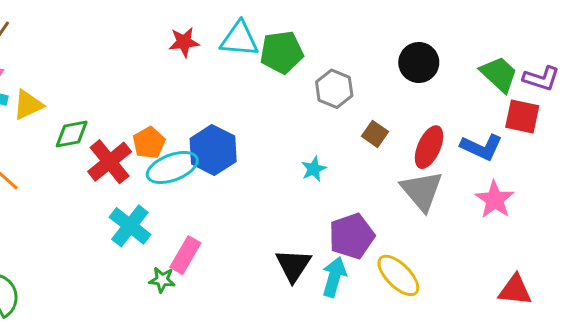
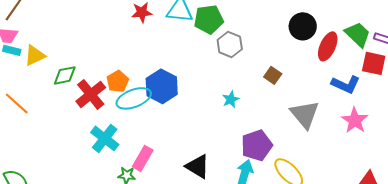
gray hexagon: (334, 89) -> (230, 44), moved
red ellipse: (429, 147) -> (328, 46), moved
black triangle: (293, 265) -> (198, 166), moved, turned -32

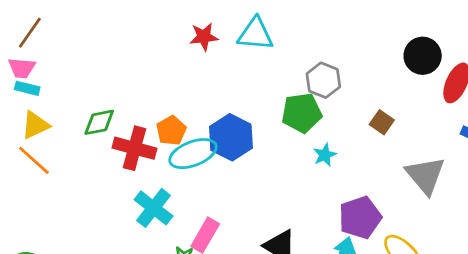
green pentagon: (209, 19) -> (302, 113), moved
yellow triangle: (35, 55) -> (35, 125), moved
red cross: (91, 94) -> (135, 148), turned -36

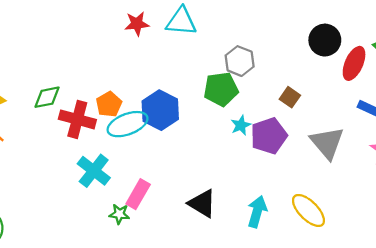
purple pentagon: (360, 217) -> (269, 136), moved

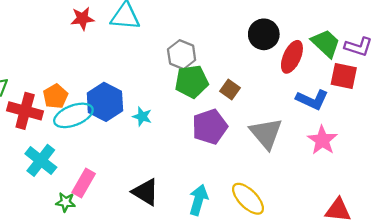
green pentagon: (221, 89) -> (192, 82), moved
cyan star: (241, 125) -> (142, 117), moved, turned -30

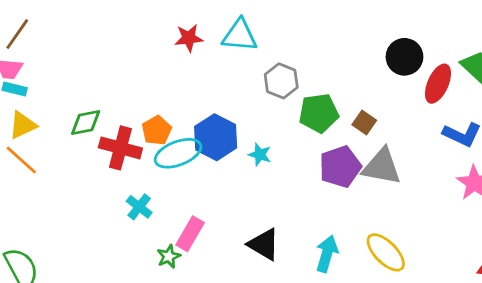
gray hexagon: (182, 55) -> (281, 81), moved
gray triangle: (266, 133) -> (382, 167), moved, turned -39
cyan cross: (41, 160) -> (139, 207), size x0.7
green star: (66, 202) -> (169, 256), turned -30

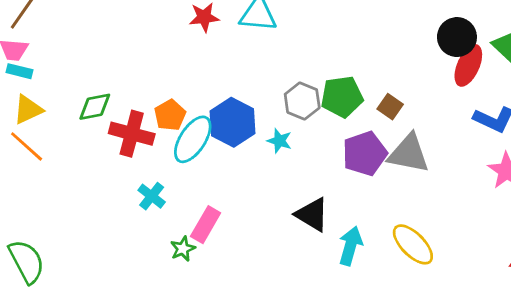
black circle: (404, 57) -> (457, 37), moved
gray hexagon: (281, 81) -> (302, 101), moved
cyan ellipse: (178, 153) -> (193, 139), turned -36
black triangle: (264, 244) -> (312, 215), moved

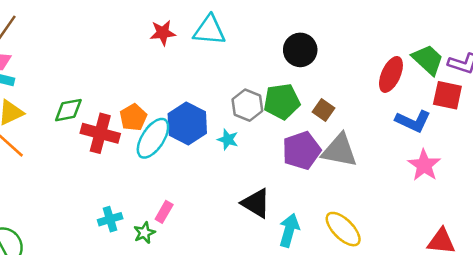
black circle: (457, 37) -> (300, 50), moved
cyan cross: (152, 196) -> (110, 219), moved, turned 35
pink rectangle: (206, 225) -> (164, 212), size x0.7

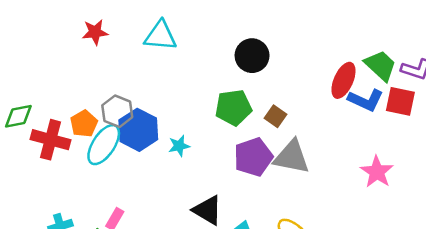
red star: (163, 33) -> (95, 32), moved
gray hexagon: (247, 105) -> (117, 111), moved
blue L-shape: (413, 121) -> (366, 100), moved
cyan star: (228, 139) -> (179, 146), turned -30

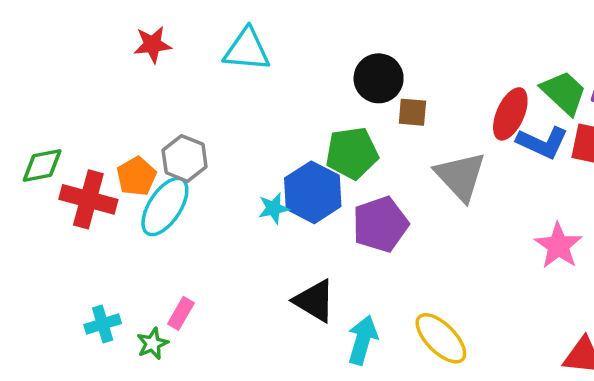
brown square: (276, 116) -> (412, 112), moved, turned -30
blue hexagon: (138, 130) -> (313, 192), moved
gray triangle: (292, 157) -> (460, 176), moved, turned 36

